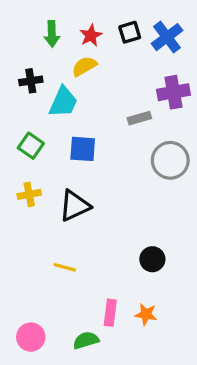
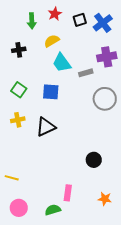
red star: (91, 35) -> (55, 14), moved
cyan trapezoid: (63, 102) -> (62, 63), moved, turned 120
yellow line: (65, 267) -> (12, 178), moved
orange star: (146, 314) -> (105, 199), moved

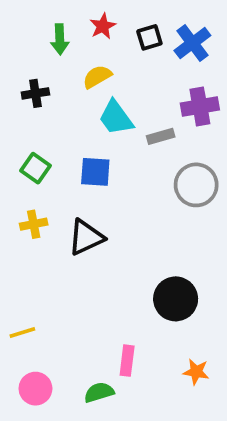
black circle: (94, 160) -> (176, 299), size x1.5
yellow line: (12, 178) -> (22, 333), turned -32

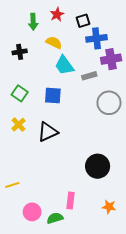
blue cross: (192, 43) -> (97, 38), moved, turned 30
yellow semicircle: (97, 77) -> (54, 43), turned 56
yellow cross: (34, 224) -> (19, 125), turned -32
pink circle: (35, 389) -> (32, 212), moved

